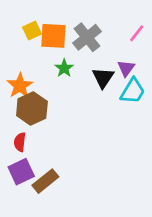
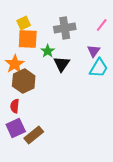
orange square: (53, 36) -> (28, 39), moved
gray cross: (87, 37) -> (65, 28), turned 30
black triangle: (103, 78) -> (62, 64), moved

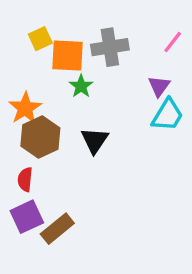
orange square: (28, 39) -> (67, 56), moved
black triangle: (62, 64) -> (95, 140), moved

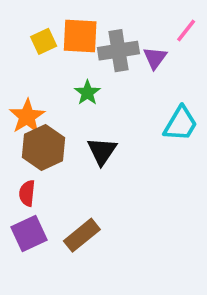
pink line: (173, 42) -> (186, 31), moved
orange square: (67, 56) -> (80, 36), moved
purple triangle: (159, 86) -> (155, 58), moved
brown rectangle: (57, 229) -> (82, 235), moved

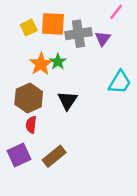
pink line: (186, 31) -> (116, 12), moved
orange star: (27, 116) -> (41, 64), moved
red semicircle: (27, 193) -> (31, 125), moved

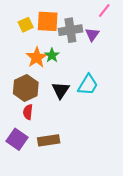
cyan trapezoid: (120, 82) -> (88, 85), moved
purple square: (19, 155) -> (17, 139), turned -30
brown rectangle: (54, 156) -> (49, 140), turned 30

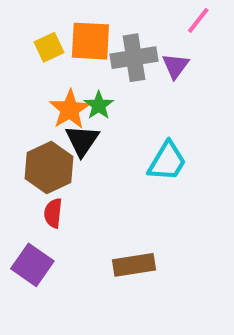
black triangle: (61, 90) -> (82, 141), moved
brown rectangle: (49, 140) -> (134, 265), moved

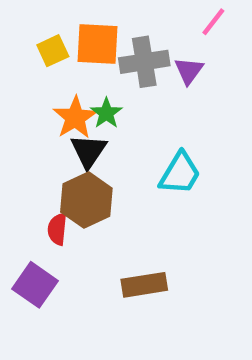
brown hexagon: (49, 168) -> (86, 200), moved

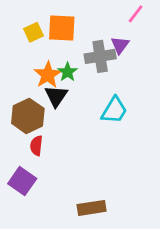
gray cross: (144, 62) -> (100, 56), moved
brown hexagon: (86, 200) -> (28, 116), moved
brown rectangle: (144, 285) -> (92, 208), moved

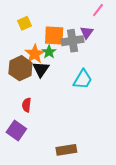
orange square: (62, 28) -> (54, 36), moved
brown hexagon: (28, 116) -> (20, 68), moved

